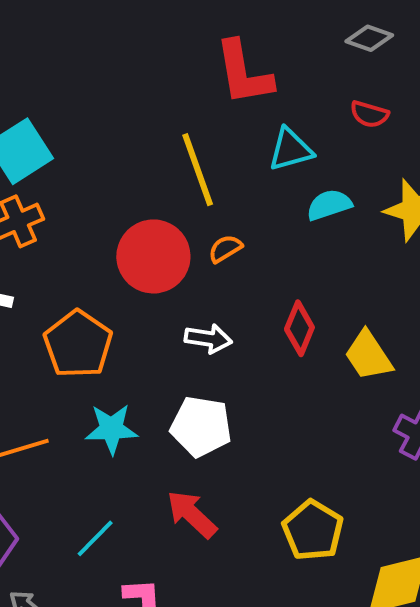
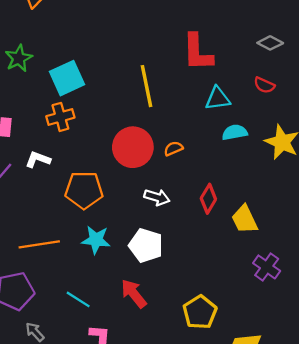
yellow line: (198, 170) -> (146, 86), moved
orange pentagon: (78, 344) -> (84, 190), turned 30
cyan line: (95, 538) -> (78, 299), turned 70

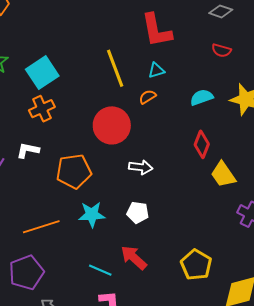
cyan triangle: (218, 99) -> (156, 70), moved, size x0.7
orange semicircle: (173, 149) -> (147, 97), moved
red diamond: (208, 199) -> (202, 144), moved
white pentagon: (146, 246) -> (138, 212), size x0.7
cyan line: (78, 299) -> (100, 270), moved

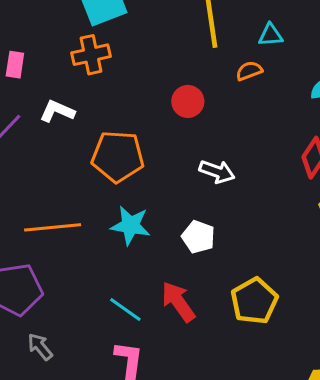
red circle: (112, 125) -> (188, 101), size x0.6
yellow pentagon: (196, 265) -> (254, 301), moved

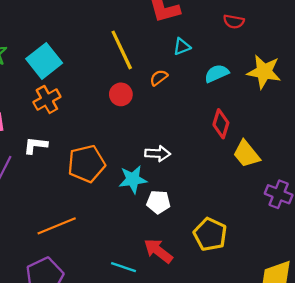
cyan triangle: (270, 35) -> (182, 47), moved
red circle: (188, 101) -> (121, 94), moved
cyan star: (130, 225) -> (133, 179), moved

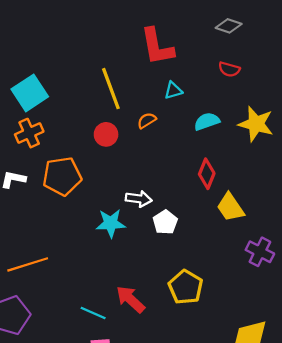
orange pentagon: (86, 164) -> (62, 176), moved
white pentagon: (158, 202) -> (165, 222), moved, turned 30

